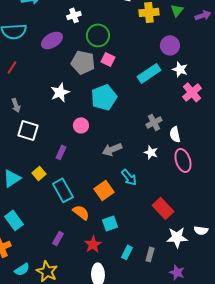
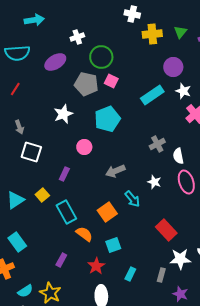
white star: (151, 152) -> (154, 182), moved
gray rectangle: (150, 254) -> (161, 275), moved

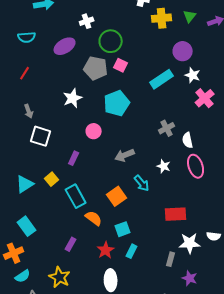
cyan semicircle: (17, 53) -> (27, 37), size x0.7
red rectangle: (166, 230) -> (176, 214), turned -50
cyan rectangle: (130, 274) -> (132, 251), moved
cyan semicircle: (25, 291) -> (23, 276), moved

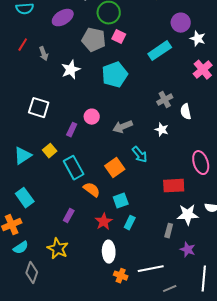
white star: (193, 75) -> (198, 39), moved
gray arrow: (29, 111) -> (44, 54), moved
pink circle: (94, 131) -> (92, 117), moved
white star: (164, 166) -> (162, 130), moved
pink ellipse: (196, 166) -> (201, 163), moved

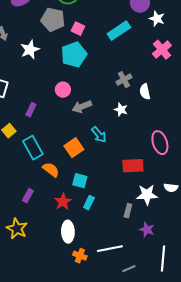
pink square: (119, 37) -> (78, 29), moved
pink circle: (92, 117) -> (63, 90), moved
cyan square: (121, 201) -> (80, 181), turned 35

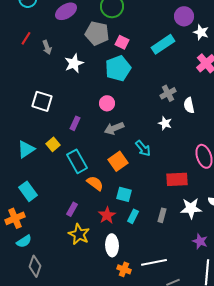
gray arrow: (82, 107) -> (114, 128), moved
gray rectangle: (128, 211) -> (162, 215), moved
yellow star: (17, 229) -> (79, 234), moved
purple star: (147, 230) -> (200, 241), moved

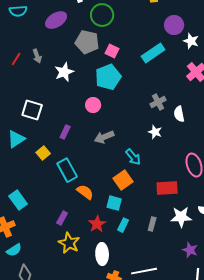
red line: (26, 38) -> (16, 59), moved
pink circle: (107, 103) -> (93, 105), moved
cyan triangle: (26, 149) -> (16, 139), moved
orange square: (118, 161) -> (123, 180), moved

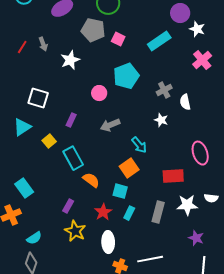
cyan pentagon: (108, 77) -> (126, 76), moved
gray rectangle: (152, 224) -> (158, 212), size x1.5
cyan semicircle: (14, 250) -> (34, 238), moved

